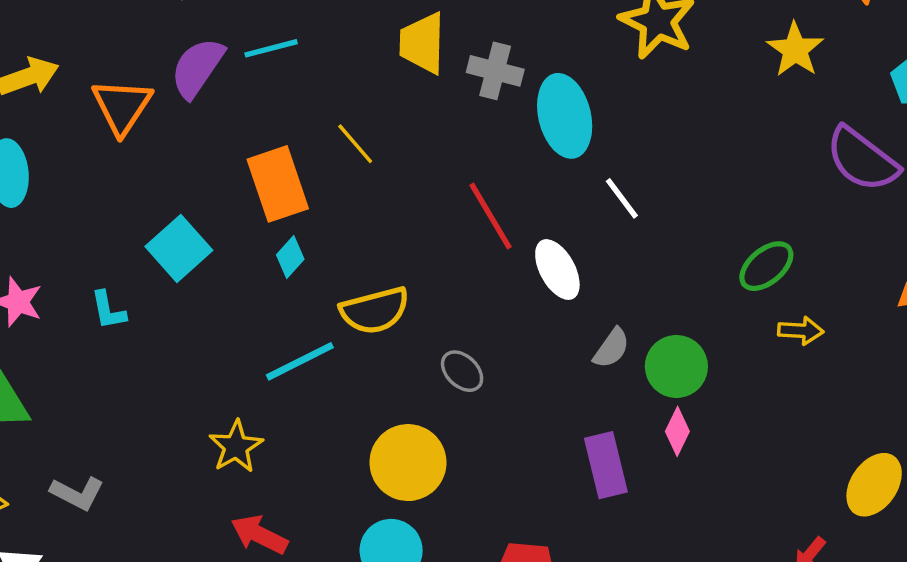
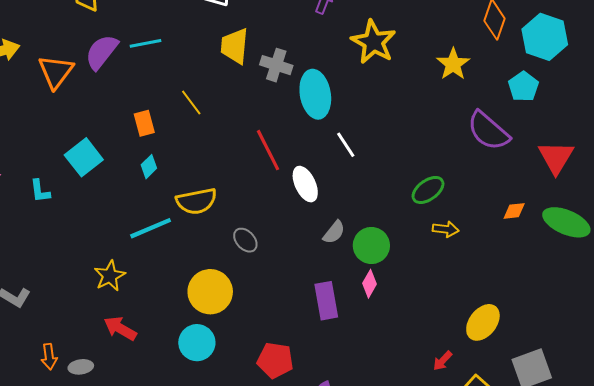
orange rectangle: (278, 184) -> (144, 123), size x0.6

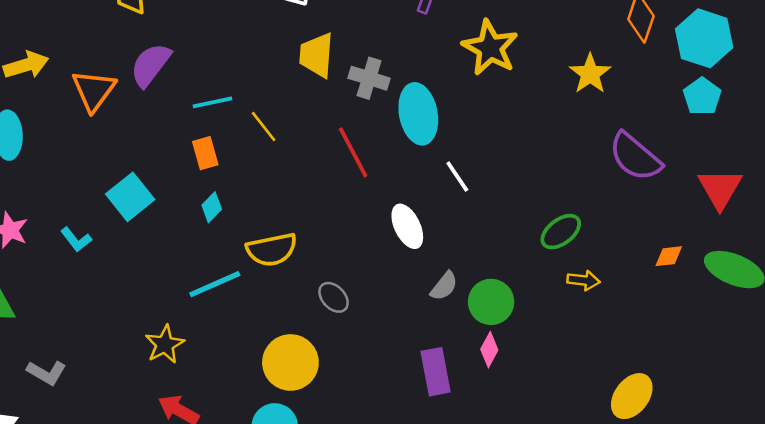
cyan line: (146, 43) -> (213, 102), moved
cyan pentagon: (523, 87) -> (702, 96), moved
red line: (268, 150) -> (353, 152), moved
cyan L-shape: (40, 191) -> (76, 240), turned -30

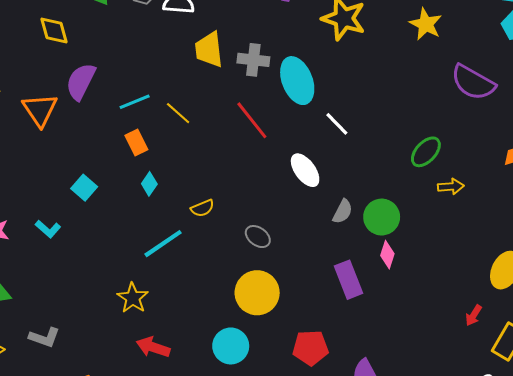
cyan square: (130, 197) -> (84, 188), size x0.7
yellow semicircle: (272, 250) -> (202, 208), size x0.6
yellow circle: (290, 362) -> (257, 293), moved

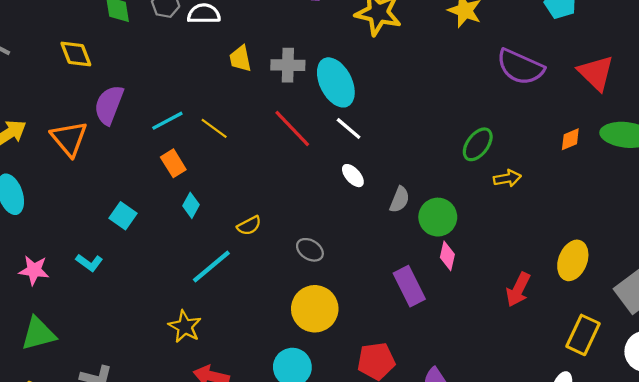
yellow trapezoid: (209, 50) -> (240, 59), size x0.7
white line: (337, 124) -> (349, 128), moved
white ellipse: (305, 170) -> (353, 176), size x0.7
gray semicircle: (343, 212) -> (400, 200), moved
red arrow: (474, 315) -> (518, 290), moved, size x1.5

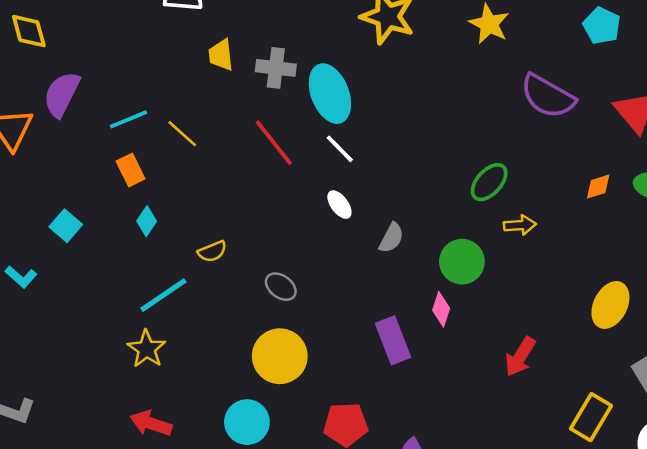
green circle: (438, 217) -> (462, 262), moved
yellow ellipse: (573, 260) -> (610, 305), moved
yellow star: (185, 327) -> (147, 349), moved

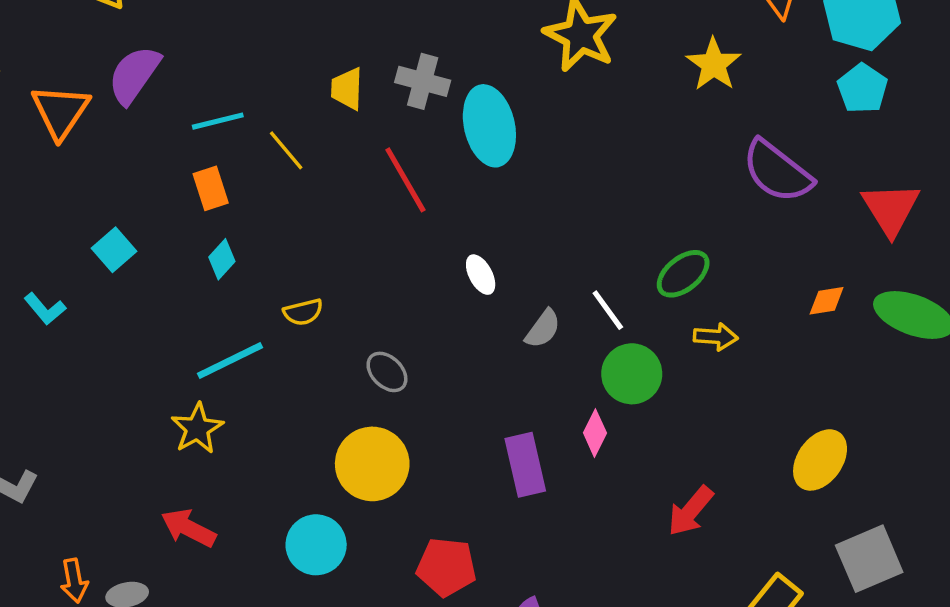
yellow trapezoid: (221, 55) -> (347, 89), moved
white line: (340, 149) -> (608, 310), moved

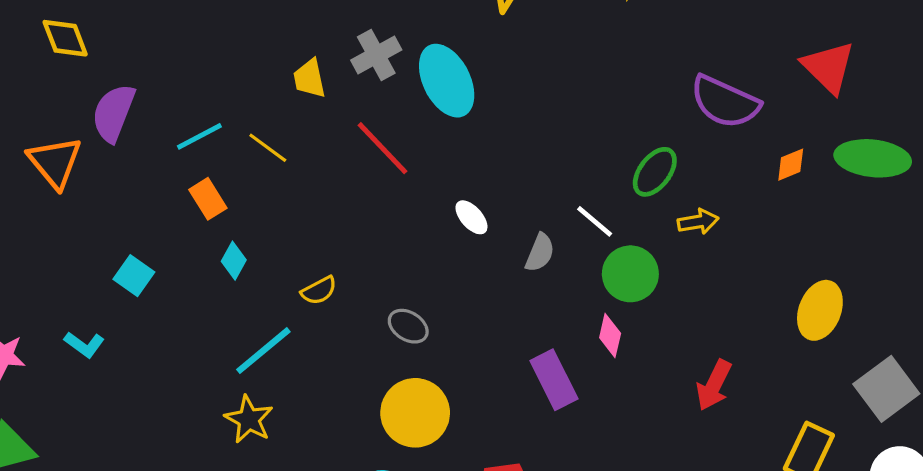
gray cross: (423, 81) -> (376, 55), turned -30
purple semicircle: (777, 171) -> (725, 102), moved

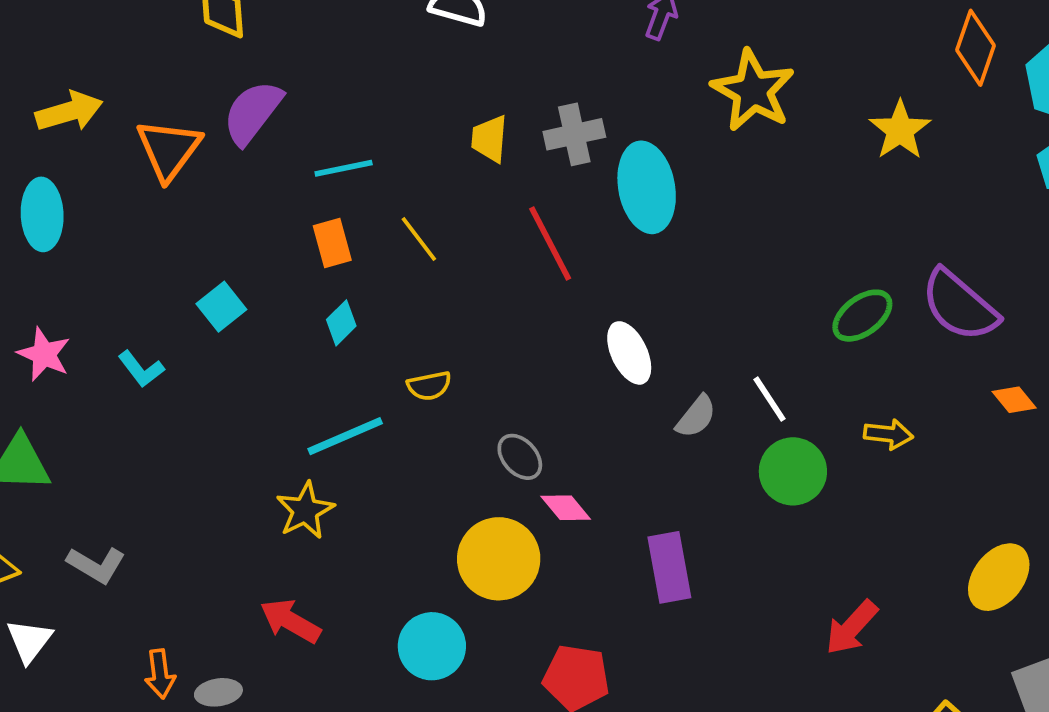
yellow line: (268, 148) -> (419, 239), moved
orange diamond: (791, 165) -> (1014, 400), turned 57
green ellipse: (655, 172) -> (862, 316), moved
white ellipse: (471, 217) -> (629, 353), size x1.4
pink diamond: (610, 336) -> (566, 508), moved, turned -69

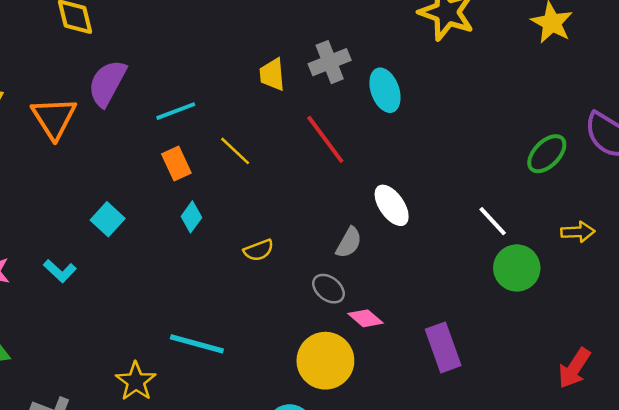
cyan ellipse: (647, 187) -> (385, 90), size x0.7
gray semicircle: (696, 417) -> (349, 243), moved
cyan line: (345, 436) -> (197, 344), moved, turned 48
yellow star: (305, 510) -> (136, 381), moved

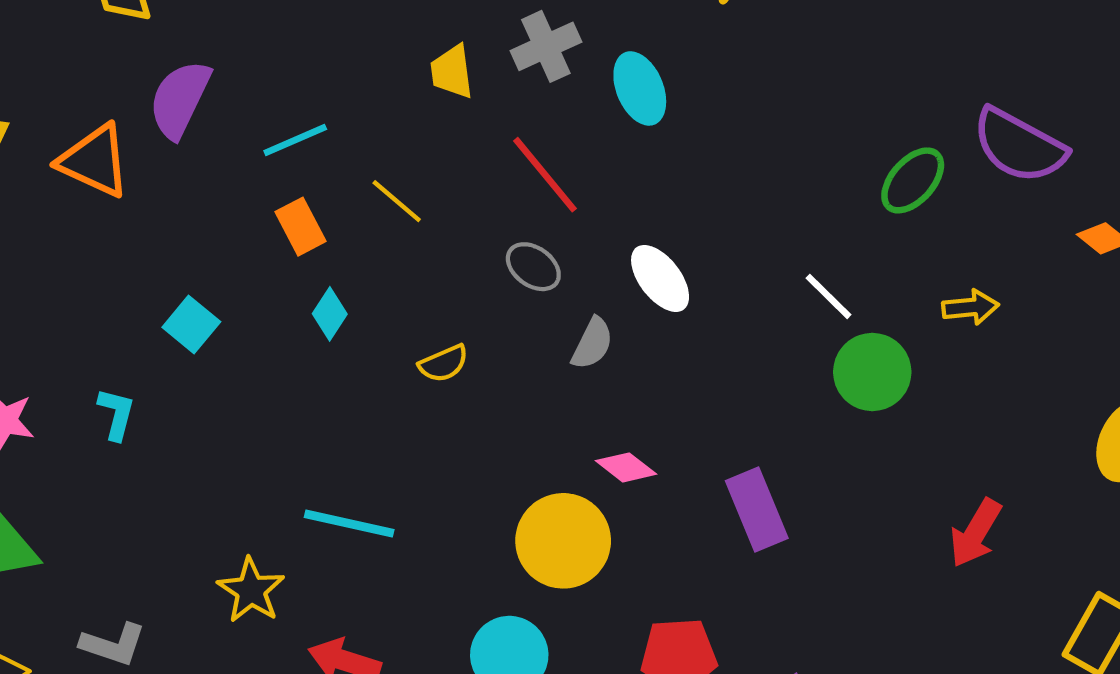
orange triangle: (54, 118) -> (94, 161), turned -30
cyan L-shape: (60, 271) -> (116, 414), turned -116
gray ellipse: (328, 289) -> (533, 267), moved

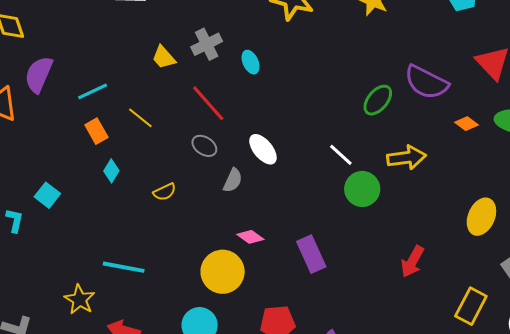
yellow trapezoid: (452, 72) -> (164, 57), turned -32
cyan ellipse: (640, 88) -> (251, 62), size x0.7
yellow arrow: (970, 307) -> (406, 158), size x1.5
cyan square: (191, 325) -> (47, 195), moved

